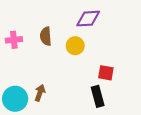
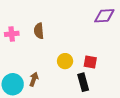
purple diamond: (88, 19) -> (104, 16), moved
yellow circle: (75, 46) -> (65, 61), moved

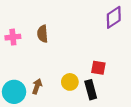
purple diamond: (104, 16) -> (114, 17), turned -30
yellow circle: (65, 61) -> (70, 82), moved

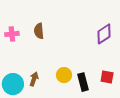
purple diamond: (114, 17) -> (104, 34), moved
red square: (98, 68) -> (107, 77), moved

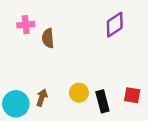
pink cross: (12, 34) -> (26, 25), moved
purple diamond: (104, 34) -> (115, 25), moved

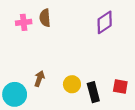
brown semicircle: (48, 38) -> (45, 18), moved
brown arrow: (42, 98) -> (39, 79), moved

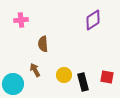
brown semicircle: (45, 18) -> (43, 44), moved
brown arrow: (39, 79) -> (35, 70), turned -48

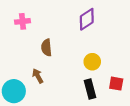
purple diamond: (93, 20) -> (87, 19), moved
yellow circle: (64, 75) -> (92, 62), moved

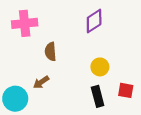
pink cross: (22, 21) -> (25, 23), size x1.5
brown arrow: (38, 76) -> (41, 82), turned -96

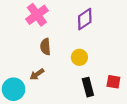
pink cross: (25, 23) -> (37, 15), moved, turned -30
yellow circle: (100, 67) -> (79, 57), moved

